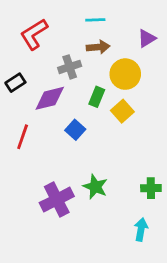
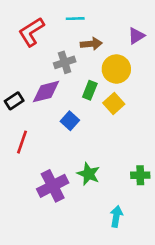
cyan line: (95, 20) -> (75, 19), moved
black rectangle: (15, 83) -> (14, 101), moved
red line: (23, 137) -> (22, 142), moved
cyan arrow: (141, 229) -> (116, 216), moved

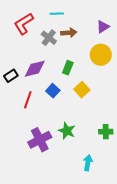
gray cross: (65, 62) -> (49, 38), moved, turned -35
yellow circle: (116, 69) -> (101, 55), moved
yellow square: (114, 104) -> (82, 90), moved
red line: (22, 142) -> (28, 100), moved

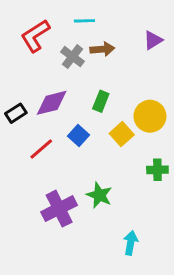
yellow circle: (101, 55) -> (150, 116), moved
red line: (28, 100) -> (41, 149), turned 30
green cross: (106, 132) -> (157, 170), moved

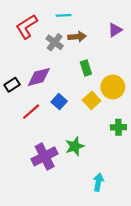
green rectangle: (101, 101) -> (86, 68), moved, turned -40
green star: (99, 195) -> (75, 146), turned 30

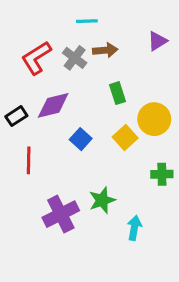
red L-shape: (27, 27) -> (36, 58), moved
red line: (31, 112) -> (29, 160), moved, turned -48
cyan arrow: (98, 182) -> (134, 228), moved

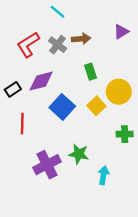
cyan line: (87, 21) -> (58, 12), moved, turned 42
blue square: (81, 139) -> (62, 107), size x1.5
green star: (102, 200) -> (79, 154), turned 30

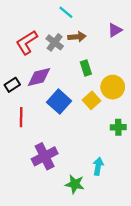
cyan line: (58, 12) -> (66, 12), moved
green star: (79, 154) -> (75, 184), moved

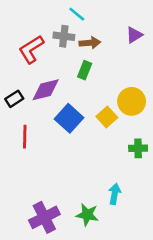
gray cross: (55, 42) -> (64, 36), moved, turned -30
green rectangle: (86, 68) -> (85, 70), moved, turned 40
purple cross: (45, 156) -> (44, 217), moved

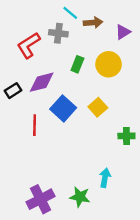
brown arrow: (90, 43) -> (93, 23), moved
yellow circle: (132, 101) -> (109, 64), moved
red line: (25, 137) -> (35, 125), moved

